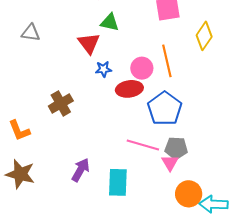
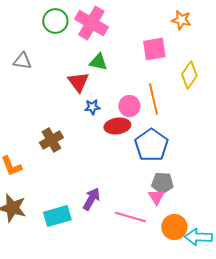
gray triangle: (31, 33) -> (22, 61), moved
pink line: (143, 145) -> (130, 217), moved
purple arrow: (81, 170) -> (91, 199), moved
cyan rectangle: (118, 182) -> (57, 216), moved, turned 72

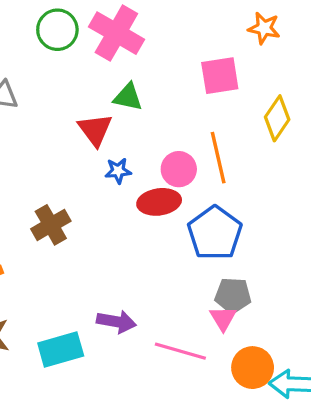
purple arrow: (91, 199) -> (116, 322), turned 70

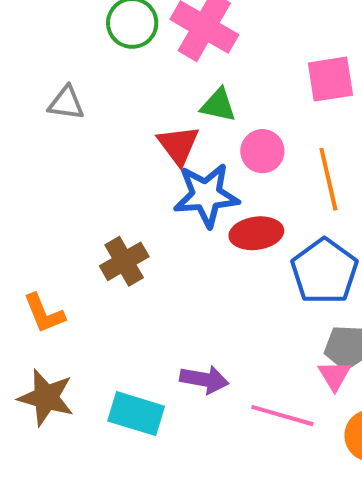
pink circle: (179, 169) -> (262, 151), moved
blue star: (118, 171) -> (206, 195), size x2.0
cyan rectangle: (61, 350) -> (136, 414), turned 33

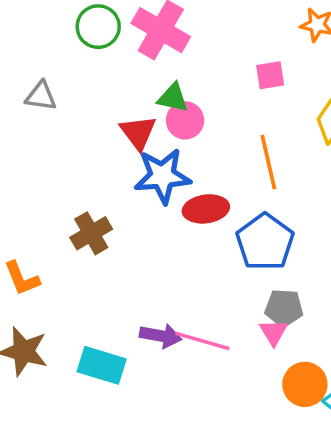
pink square: (330, 79) -> (270, 75), size x0.7
pink circle: (262, 151) -> (185, 120), moved
pink line: (282, 416) -> (202, 341), moved

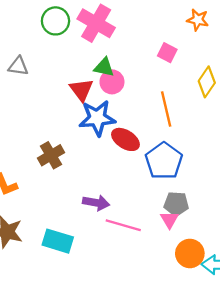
pink square: (270, 75) -> (167, 53), turned 36
red ellipse: (206, 209) -> (125, 139), turned 40
purple arrow: (161, 336) -> (96, 203), moved

